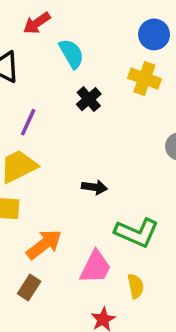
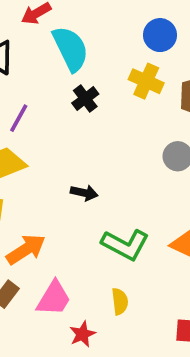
cyan semicircle: (71, 54) -> (71, 49), size x1.4
pink trapezoid: (95, 267) -> (54, 298), moved

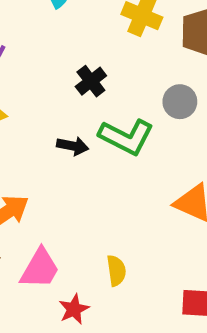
black cross: (85, 99) -> (91, 81), moved
green L-shape: (125, 245) -> (126, 137), moved

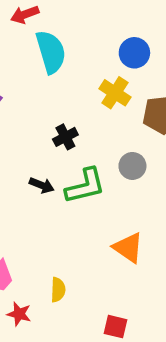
green L-shape: (126, 137) -> (85, 186), turned -51
red star: (74, 309) -> (19, 314), turned 30

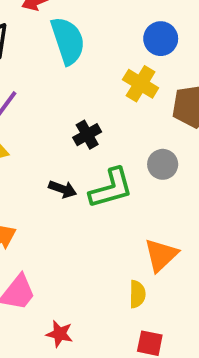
orange triangle: (128, 248) -> (161, 255), turned 44
yellow semicircle: (58, 290) -> (137, 294), moved
red star: (19, 314) -> (60, 334), moved

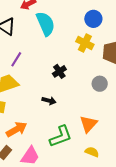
green L-shape: (111, 188) -> (61, 136), moved
orange triangle: (161, 255) -> (88, 124), moved
yellow semicircle: (137, 294) -> (92, 152), turned -64

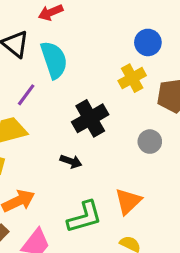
cyan semicircle: (46, 24) -> (54, 60), moved
yellow cross: (85, 43) -> (132, 78), turned 30
black cross: (59, 71) -> (90, 118), size x1.6

